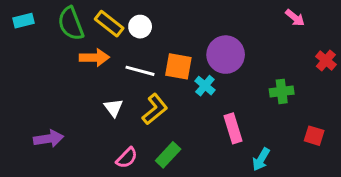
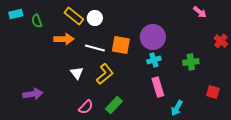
green semicircle: (71, 24) -> (37, 21), moved, size x0.6
cyan cross: (205, 86) -> (154, 60), moved, turned 32

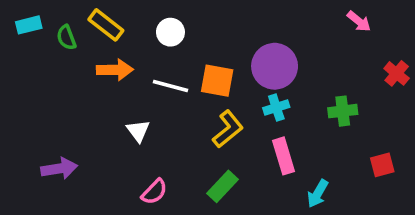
yellow rectangle: (74, 16) -> (106, 25), moved
yellow L-shape: (105, 74) -> (228, 129), moved
red square: (213, 92) -> (382, 165), turned -32
green rectangle: (114, 105) -> (223, 186), moved

